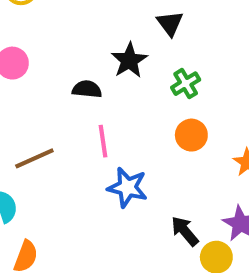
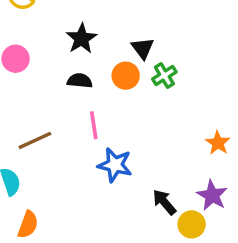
black triangle: (170, 23) -> (143, 48), moved
black star: (129, 60) -> (81, 39), moved
orange circle: (191, 135) -> (126, 76), moved

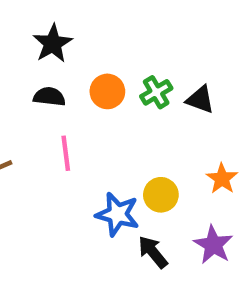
black triangle: (143, 48) -> (200, 99), moved, turned -35
blue star: (115, 165) -> (117, 214), moved
yellow circle: (192, 224) -> (161, 195), moved

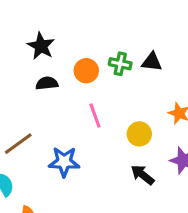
green cross: (156, 92) -> (120, 64), turned -35
pink line: (66, 153) -> (95, 115), moved
blue star: (117, 214) -> (64, 162), moved

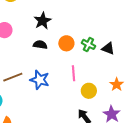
pink line: (95, 115) -> (73, 73), moved
blue star: (64, 162) -> (40, 80), moved

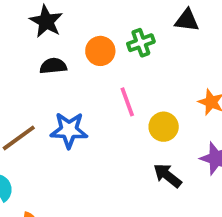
green cross: (88, 44) -> (141, 43), turned -32
black triangle: (108, 48) -> (187, 20), moved

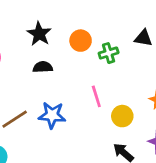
orange circle: (100, 51) -> (81, 41), moved

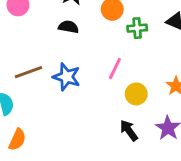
pink line: (96, 96) -> (115, 68), turned 30

